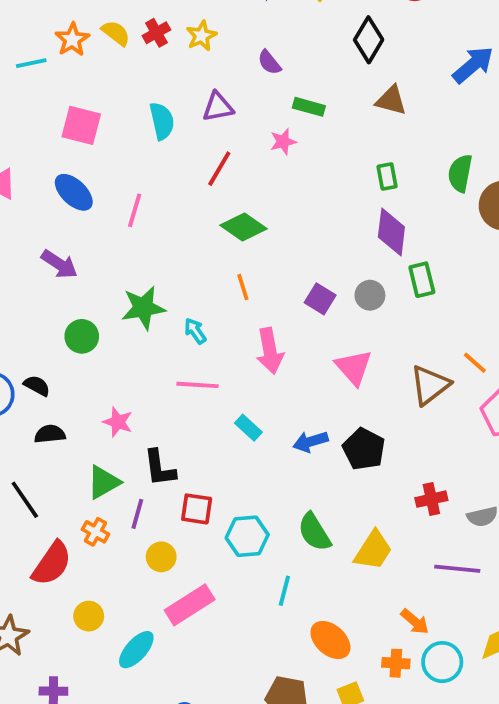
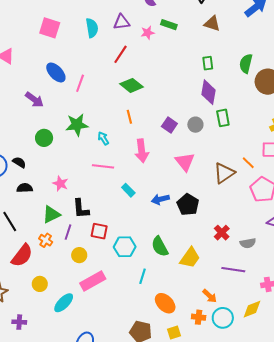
pink star: (283, 142) -> (148, 33), moved
blue ellipse: (74, 192) -> (56, 72), moved
pink line: (135, 210) -> (80, 83), moved
red cross: (431, 499) -> (222, 233), turned -35

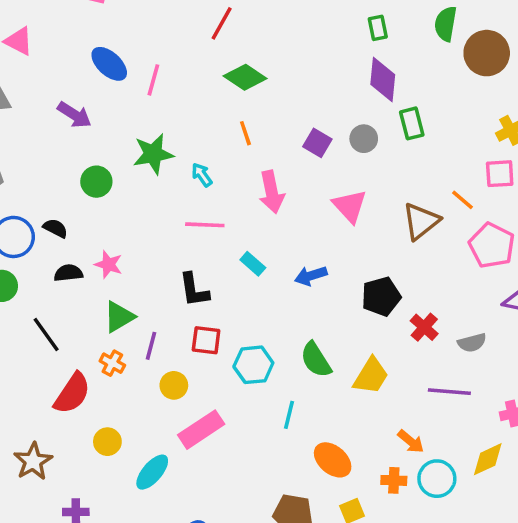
pink star: (60, 184) -> (108, 264), moved
black pentagon: (188, 205) -> (381, 296), moved, turned 30
black L-shape: (81, 209) -> (194, 290), moved

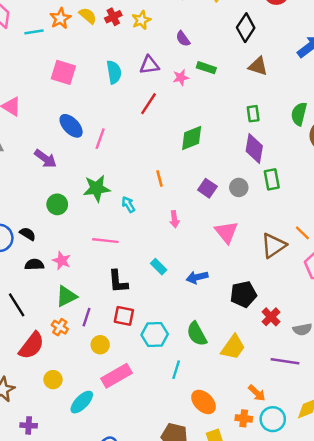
green diamond: (245, 77) -> (192, 138), moved, turned -60
pink arrow: (272, 192) -> (174, 219), size x0.6
pink line: (205, 225) -> (105, 241), moved

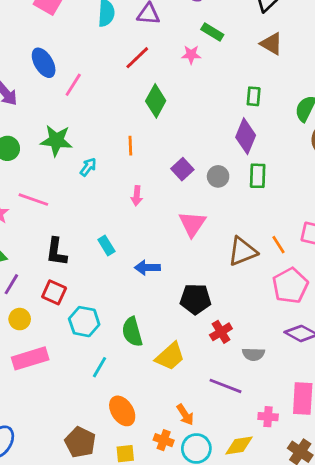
pink star: (181, 78) -> (191, 55), moved
green diamond: (192, 138) -> (156, 101), moved, turned -52
cyan arrow: (128, 205) -> (88, 167), turned 56
pink line: (105, 241) -> (33, 200), moved

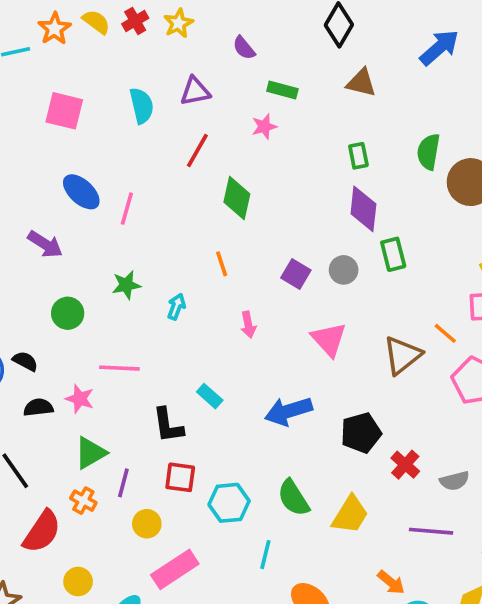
green star: (56, 140) -> (126, 285), size x0.7
cyan rectangle: (106, 245) -> (210, 396), moved
blue arrow: (147, 268) -> (288, 411), size x1.4

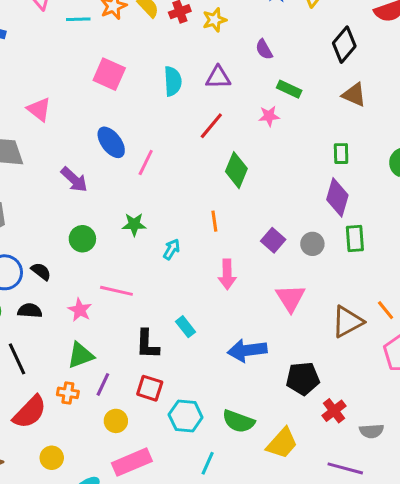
pink arrow: (248, 325) -> (227, 274), size x1.4
black semicircle: (38, 407) -> (30, 311), moved
green semicircle: (293, 498) -> (238, 421), turned -48
orange cross: (83, 501) -> (68, 393), turned -30

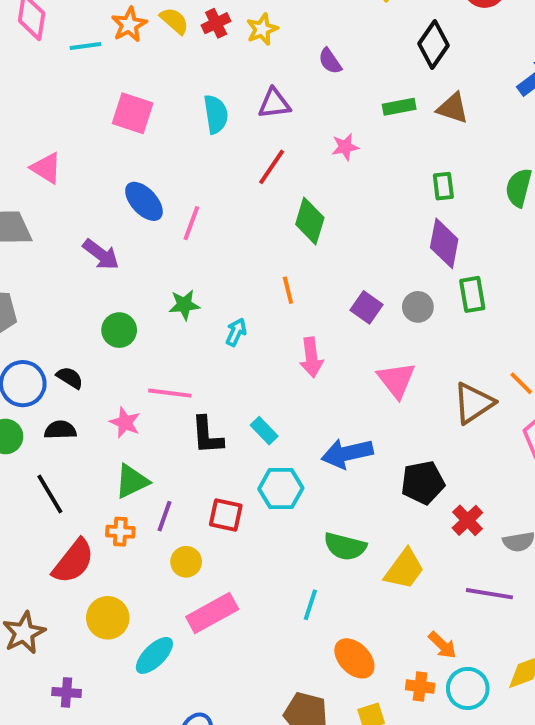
green rectangle: (289, 89) -> (399, 107), moved, turned -30
black L-shape: (147, 344) -> (207, 435), moved
cyan hexagon: (186, 416) -> (281, 489), moved
yellow circle: (52, 458) -> (108, 618), size x1.4

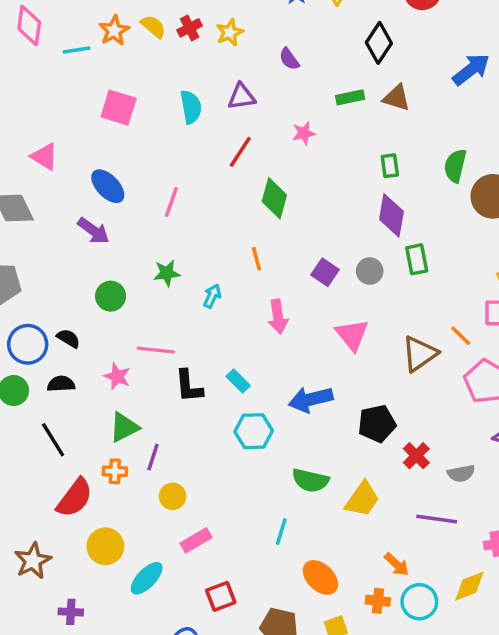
blue ellipse: (144, 201) -> (108, 186), moved
red square: (226, 515) -> (221, 596), moved, turned -32
pink rectangle: (212, 613) -> (196, 540), size x0.7

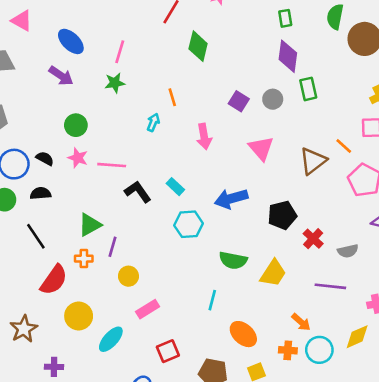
orange line: (256, 259) -> (172, 97), moved
green star: (167, 273) -> (115, 83), moved
pink star: (117, 376) -> (78, 158), moved
black L-shape: (189, 386) -> (138, 192), turned 152

